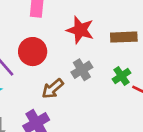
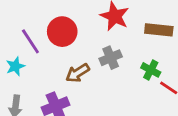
green cross: (121, 76) -> (151, 70), turned -36

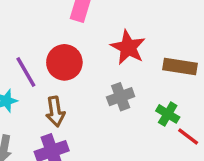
brown arrow: (78, 73) -> (55, 112), moved, turned -70

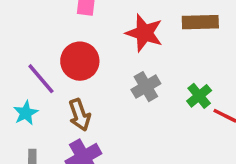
brown rectangle: (180, 67) -> (200, 22), moved
green cross: (168, 114) -> (199, 96), turned 30

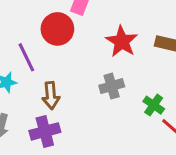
red circle: (80, 61) -> (57, 29), moved
green cross: (199, 96) -> (154, 105), turned -30

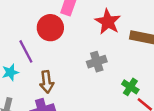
red star: (122, 41) -> (108, 22), moved
gray cross: (112, 86) -> (97, 62), moved

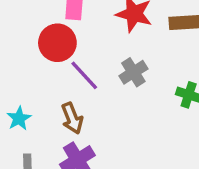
purple line: (26, 51) -> (84, 75), moved

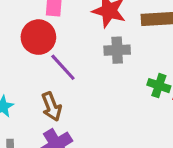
gray cross: (133, 72) -> (117, 50), moved, turned 30

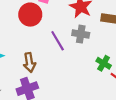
purple line: (63, 67) -> (58, 41), moved

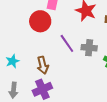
gray cross: (81, 34) -> (89, 48), moved

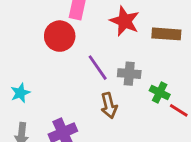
brown arrow: (43, 65) -> (109, 106), moved

